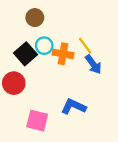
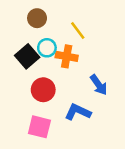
yellow line: (85, 46) -> (78, 31), moved
blue arrow: (93, 64) -> (99, 85), moved
red circle: (14, 83) -> (43, 90), moved

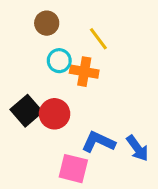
black square: (27, 56) -> (26, 111), moved
blue arrow: (99, 85) -> (137, 148), moved
pink square: (39, 127) -> (73, 169), moved

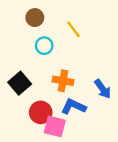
orange cross: (84, 72) -> (63, 81), moved
red circle: (55, 114) -> (41, 112), moved
blue arrow: (137, 148) -> (103, 89), moved

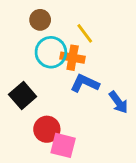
cyan circle: (44, 46) -> (51, 52), size x1.5
orange cross: (63, 81) -> (73, 58), moved
blue L-shape: (73, 107) -> (85, 83), moved

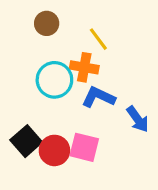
cyan circle: (51, 52) -> (54, 80), moved
black square: (23, 95) -> (26, 141), moved
pink square: (63, 145) -> (84, 147), moved

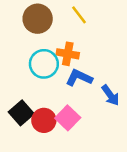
brown circle: (47, 23) -> (38, 19), size x1.5
yellow line: (98, 39) -> (79, 15), moved
pink square: (84, 147) -> (68, 118), turned 30

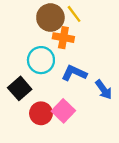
brown circle: (38, 19) -> (50, 18), moved
orange cross: (68, 54) -> (63, 38), moved
black square: (21, 113) -> (20, 88), moved

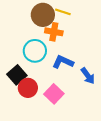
yellow line: (74, 14) -> (63, 12), turned -35
red circle: (41, 113) -> (28, 88), moved

